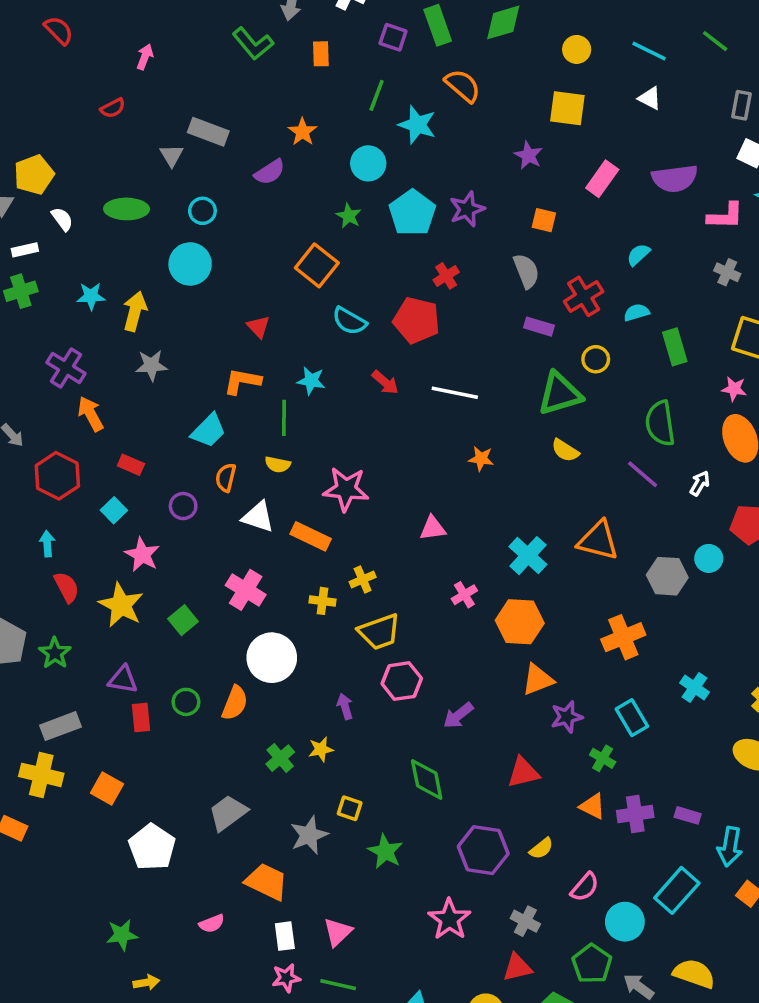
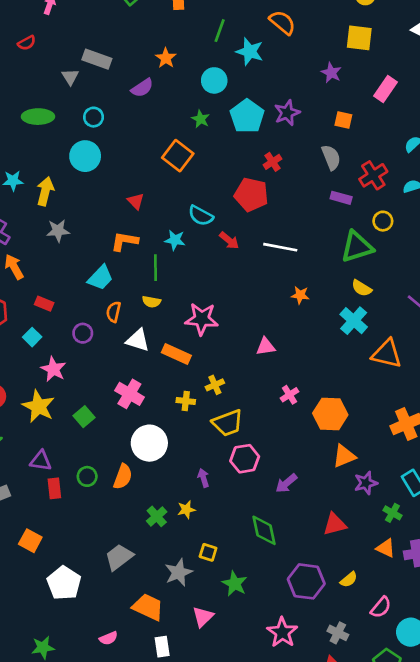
cyan semicircle: (349, 321) -> (201, 216), moved
cyan cross: (528, 556) -> (354, 321), moved
pink triangle: (338, 932) -> (203, 617), moved

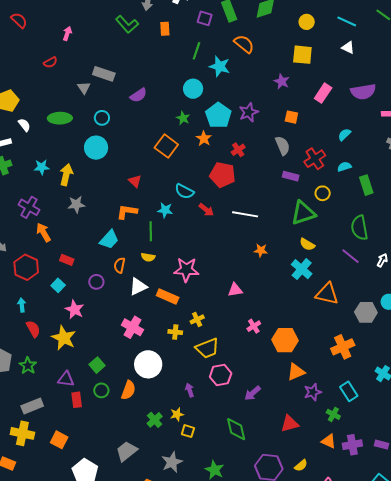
orange star: (166, 58) -> (204, 138), moved
white triangle: (138, 340) -> (138, 287), turned -42
green square: (84, 417) -> (97, 365), moved
yellow square: (208, 552) -> (188, 431), moved

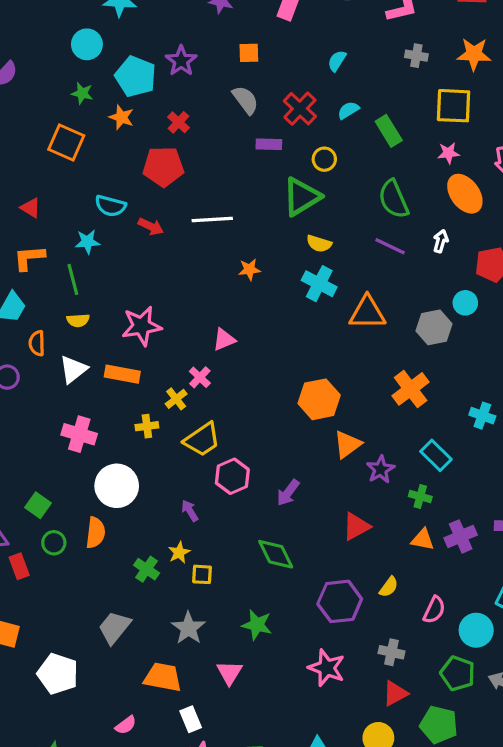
pink cross: (254, 326) -> (200, 377), moved

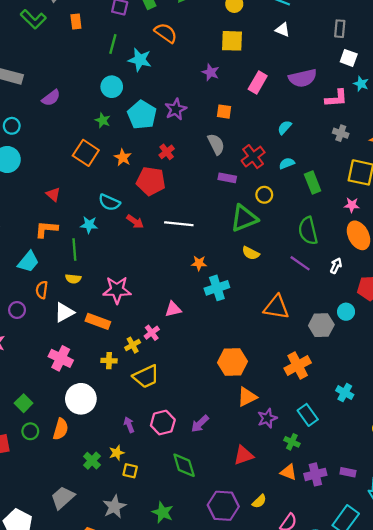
orange star: (121, 117) -> (123, 157), moved
cyan cross: (319, 284) -> (217, 288), moved, turned 35
pink hexagon: (232, 476) -> (163, 423), moved

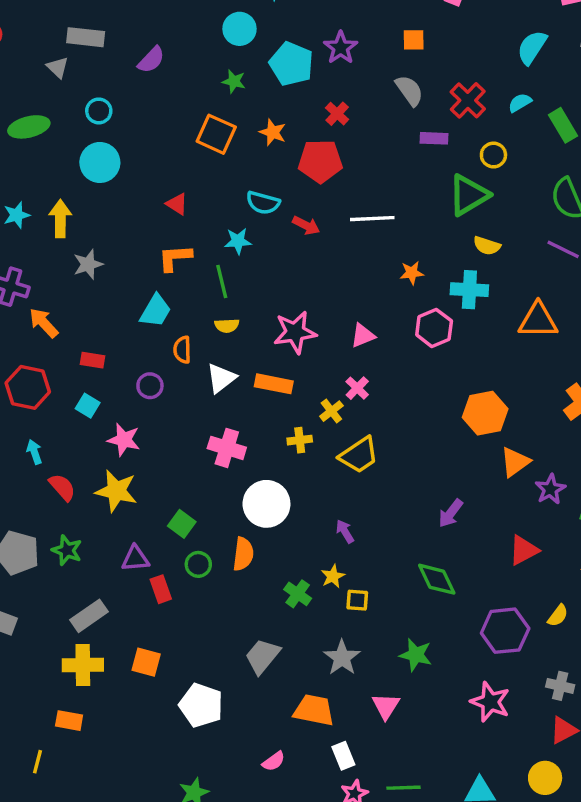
cyan semicircle: (285, 127) -> (532, 47), moved, size x1.5
cyan cross: (217, 288) -> (469, 290), moved, turned 30
pink triangle: (173, 309) -> (363, 336), moved
pink hexagon: (163, 423) -> (434, 328), moved

